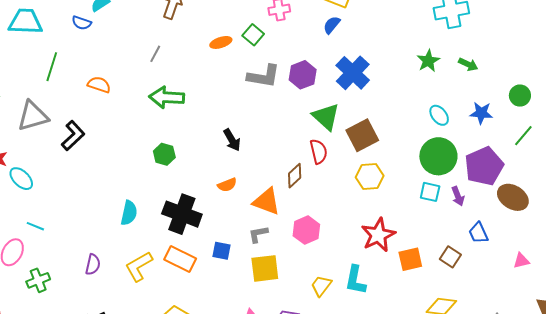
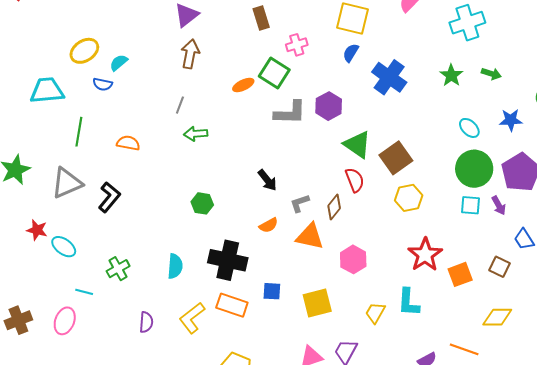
green square: (253, 35) -> (274, 73), size x1.4
blue cross: (353, 73) -> (389, 77), moved
green arrow: (167, 97) -> (196, 134), moved, size x0.7
gray L-shape: (258, 234) -> (300, 203), moved
green cross: (38, 280) -> (118, 269), moved

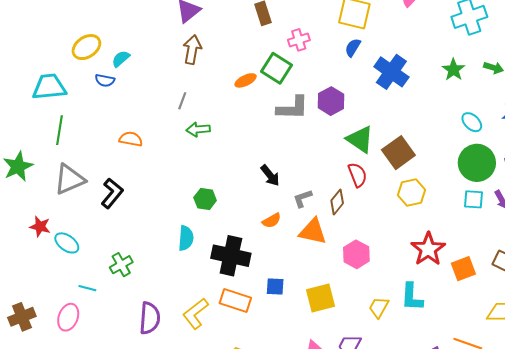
green line: (79, 132) -> (60, 130), moved
cyan semicircle: (175, 266) -> (186, 238), moved
purple semicircle: (146, 322) -> (150, 318), size x1.5

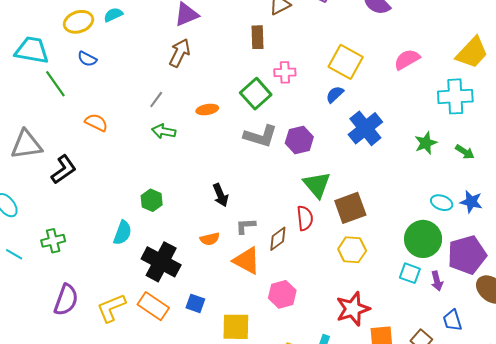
cyan semicircle: (121, 59) -> (113, 15), moved
orange ellipse: (246, 80) -> (207, 110), moved
cyan ellipse: (472, 122) -> (442, 203), moved, turned -40
green line: (60, 130) -> (55, 84), moved, turned -60

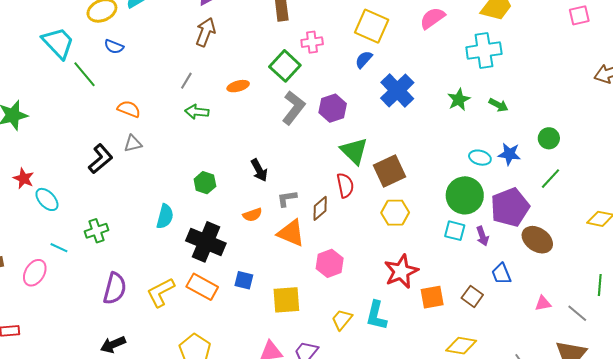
cyan trapezoid: (32, 50) -> (58, 43), turned 42
gray L-shape: (260, 136) -> (293, 108), turned -64
gray triangle: (26, 145) -> (133, 143), moved, size x0.6
green hexagon: (152, 200) -> (205, 183), moved

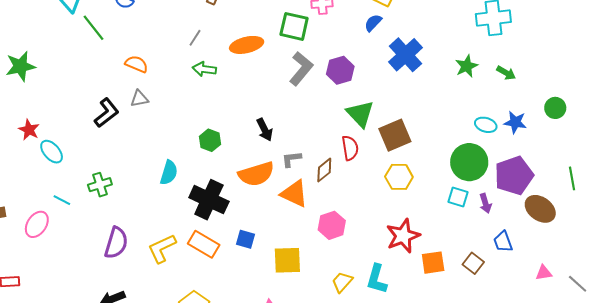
green square: (285, 66) -> (294, 26), turned -32
orange ellipse: (238, 86) -> (247, 45), size x1.5
green line: (550, 179) -> (572, 178), moved, turned -55
orange semicircle: (252, 215) -> (256, 174), size x1.8

